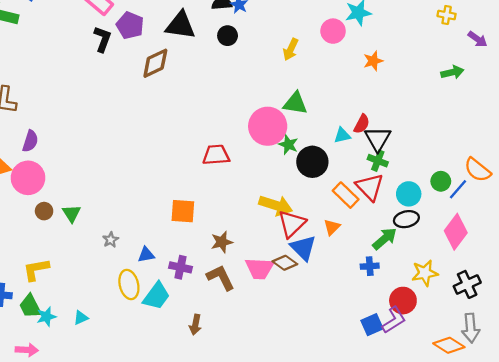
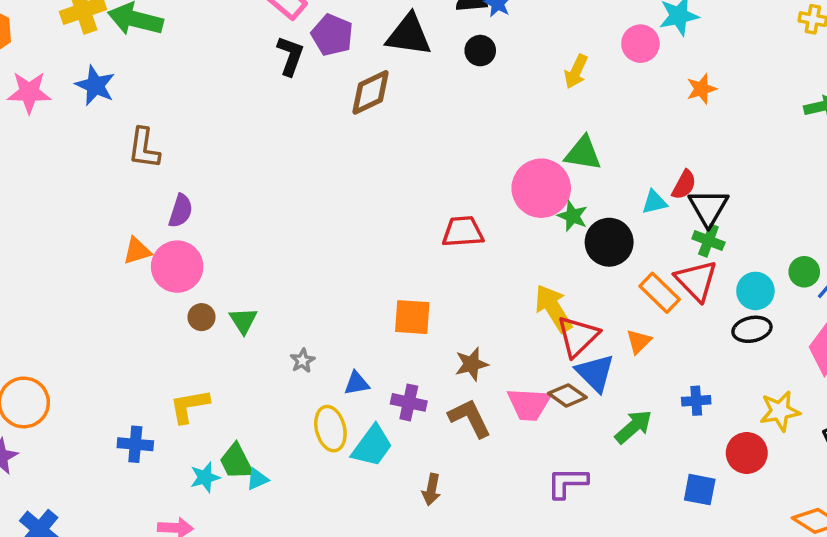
yellow arrow: (276, 205) -> (553, 308), turned -140
green arrow: (385, 239) -> (634, 427), moved
green trapezoid: (30, 306) -> (236, 462), moved
purple L-shape: (394, 320) -> (567, 483), moved, turned -148
blue square: (372, 325) -> (700, 490), turned 35

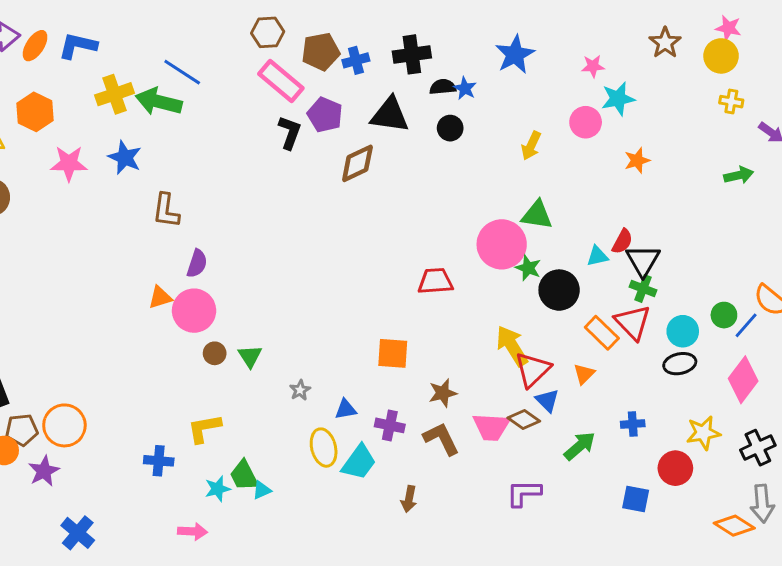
blue triangle: (595, 373) -> (547, 400), size x0.7

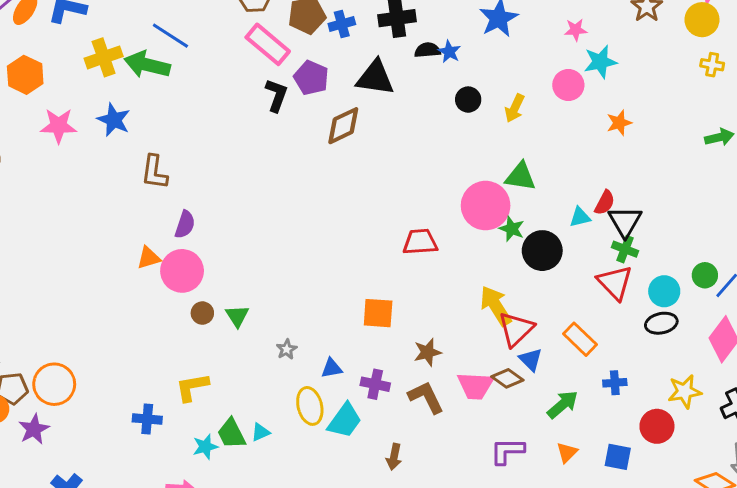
black circle: (450, 128) -> (468, 100), moved
orange rectangle: (602, 333) -> (580, 339), moved
orange triangle: (584, 374) -> (567, 452), moved
cyan triangle: (262, 490) -> (260, 432), moved

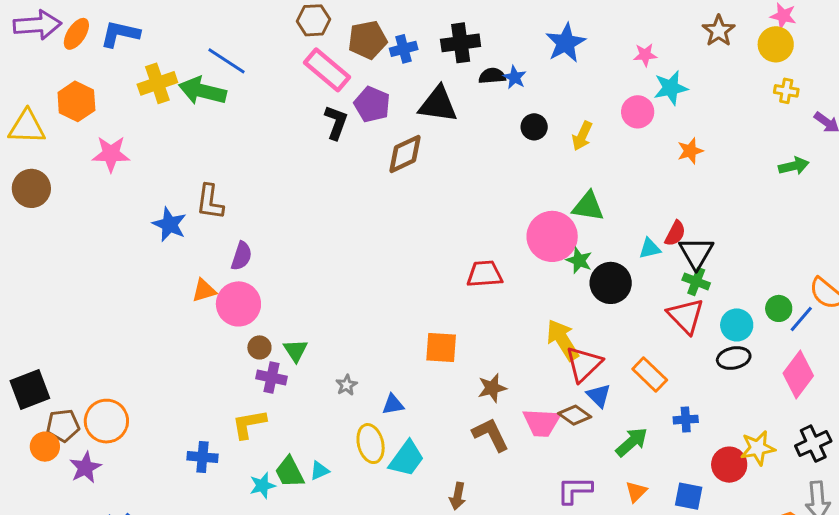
blue star: (114, 120) -> (169, 224), moved
purple cross: (375, 384) -> (271, 378), moved
yellow star: (685, 391) -> (758, 448), moved

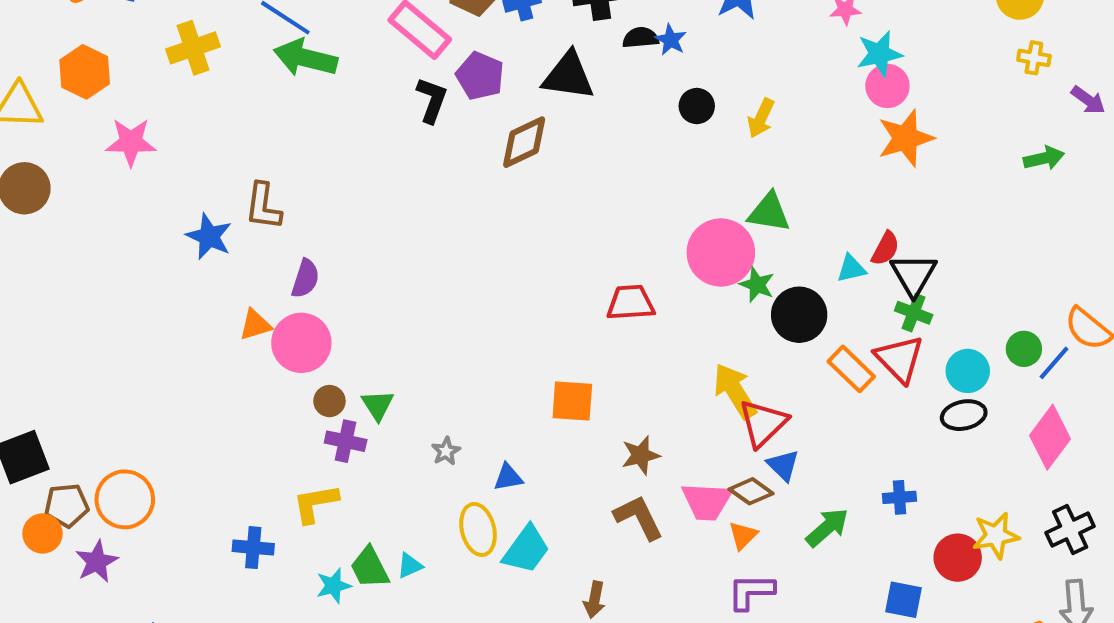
green arrow: (202, 91) -> (305, 58), moved
pink circle: (638, 112) -> (887, 86), moved
orange star: (690, 151) -> (905, 138), size x1.6
orange rectangle: (650, 375) -> (851, 369), moved
orange triangle: (636, 492) -> (743, 536), moved

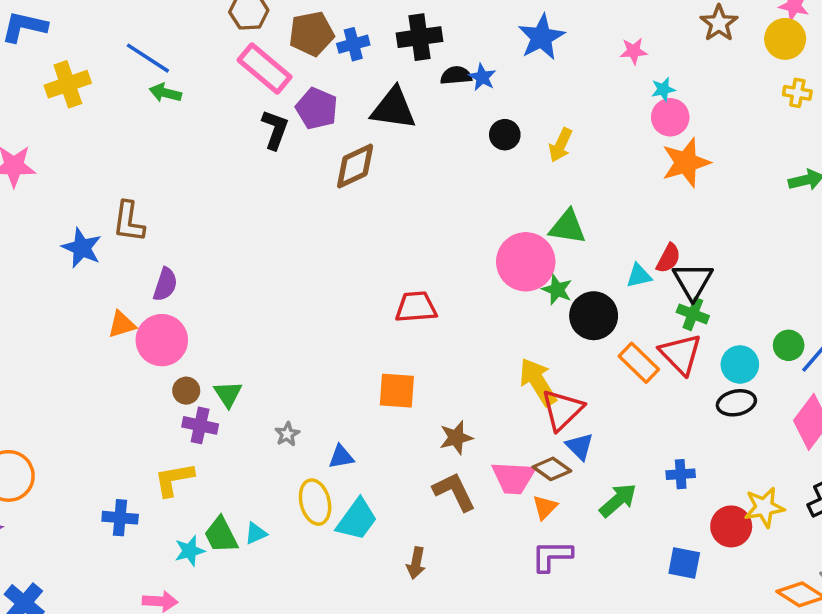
cyan star: (879, 54) -> (663, 89), size x0.6
green arrow: (305, 58) -> (165, 93), size x0.6
red trapezoid: (631, 303) -> (416, 307), moved

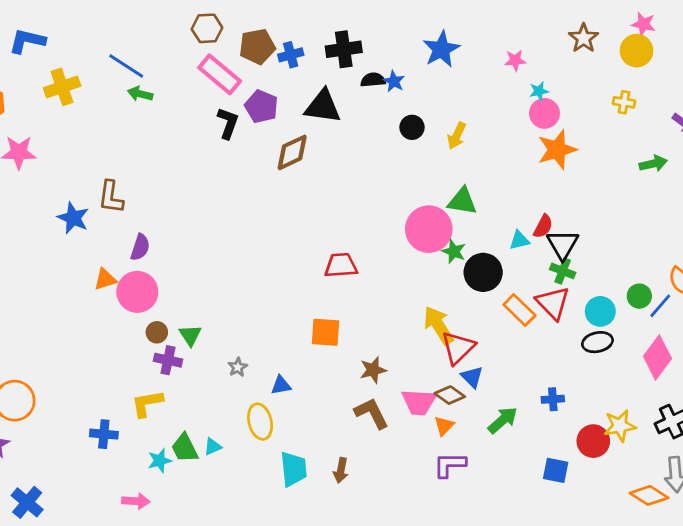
yellow cross: (797, 93) -> (624, 102), moved
cyan trapezoid: (357, 519) -> (293, 469), moved, turned -42

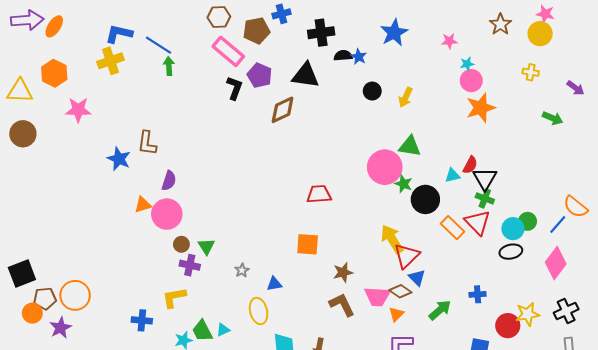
blue L-shape: (27, 41) -> (119, 34), moved
blue cross: (291, 55) -> (282, 14), moved
green arrow: (140, 94) -> (169, 66), turned 72
green arrow: (653, 164) -> (553, 118), turned 36
green circle: (639, 296) -> (528, 221), moved

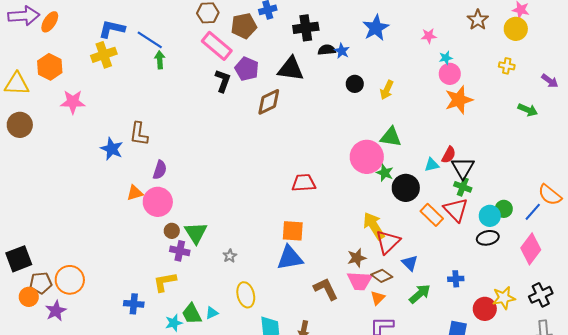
green triangle: (206, 246) -> (196, 233), size x1.4
brown star: (343, 272) -> (357, 258), moved
blue triangle: (417, 278) -> (410, 263), moved
blue triangle: (274, 284) -> (290, 258), moved, size x1.8

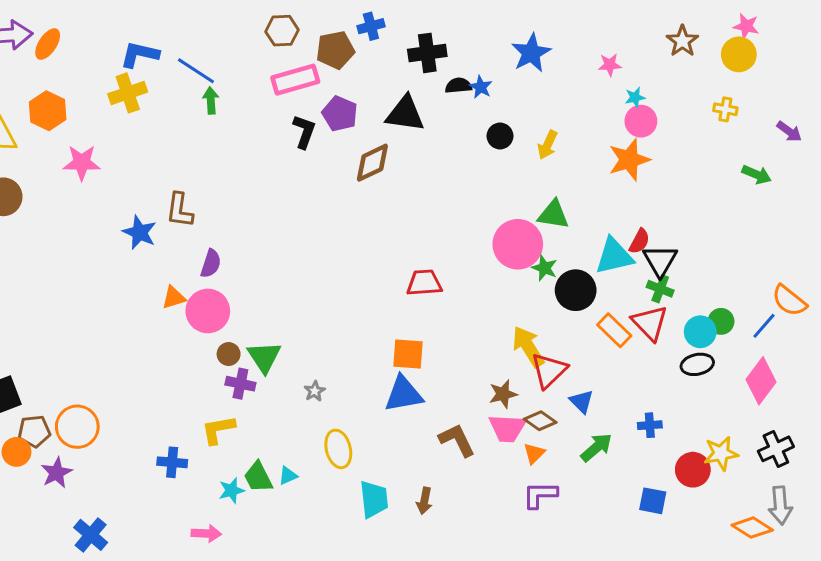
pink rectangle: (217, 46) -> (295, 80), turned -56
orange star: (459, 100) -> (629, 160), moved
cyan triangle: (432, 165) -> (614, 256), size x1.8

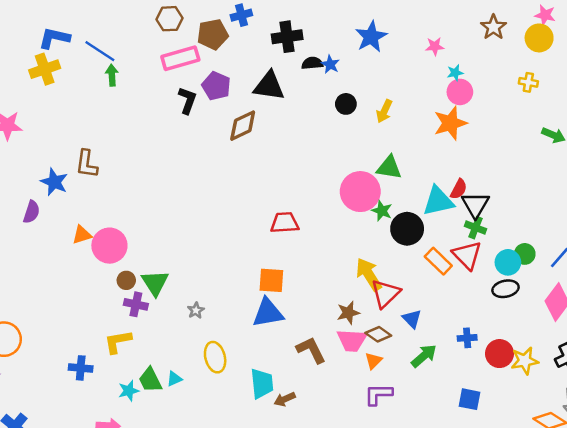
purple semicircle: (211, 264) -> (31, 212), moved
red circle: (693, 470) -> (499, 354), moved
cyan trapezoid: (374, 499) -> (262, 384), moved
brown arrow: (424, 501) -> (285, 399), turned 55

